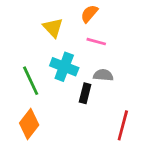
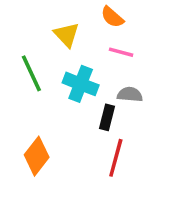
orange semicircle: (89, 14) -> (112, 17), turned -90
green line: (31, 81) -> (31, 73), moved
red line: (123, 125) -> (116, 158), moved

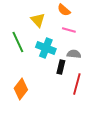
red line: (116, 158) -> (77, 84), moved

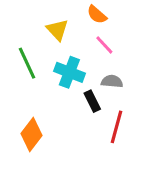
pink line: (69, 30) -> (104, 45), turned 32
black rectangle: (61, 67) -> (92, 101), turned -40

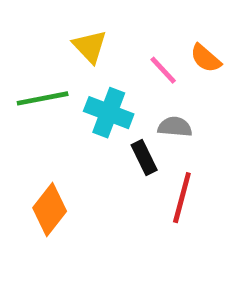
orange semicircle: (97, 15) -> (206, 58), moved
green line: (27, 63) -> (43, 98), turned -76

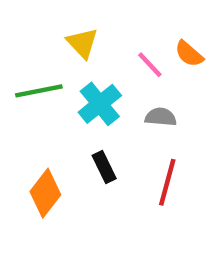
cyan cross: (109, 113) -> (100, 104), turned 30
black rectangle: (144, 158) -> (104, 167), moved

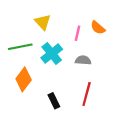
pink line: (150, 65) -> (78, 33), turned 56
black rectangle: (104, 167) -> (54, 101), moved
orange diamond: (45, 193) -> (24, 79), moved

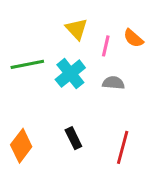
yellow triangle: (43, 22) -> (77, 29), moved
orange diamond: (24, 79) -> (21, 146), moved
red line: (87, 94) -> (123, 147), moved

